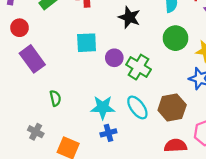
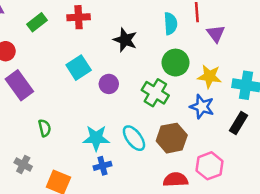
cyan square: (87, 43) -> (79, 68), turned -30
green cross: (139, 67) -> (155, 93), moved

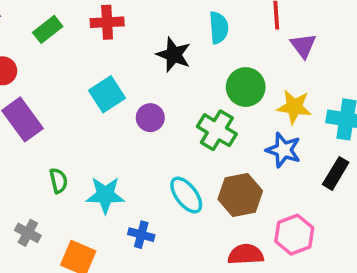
cyan semicircle: (170, 24) -> (219, 28), moved
cyan star: (96, 138) -> (105, 195), moved
blue cross: (102, 166) -> (141, 235), turned 30

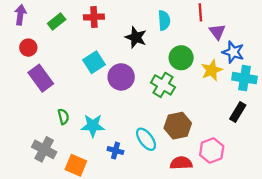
yellow star: (294, 107) -> (212, 70), turned -30
purple circle: (150, 118) -> (121, 77), size x1.5
blue star: (283, 150) -> (233, 52), moved
cyan ellipse: (186, 195) -> (146, 139), moved
gray cross: (28, 233) -> (44, 149), size x1.5

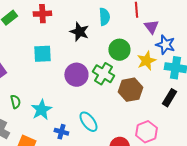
cyan square: (94, 62) -> (42, 54), turned 30
purple circle: (121, 77) -> (76, 75), moved
cyan star: (93, 126) -> (41, 110), turned -30
brown hexagon: (178, 126) -> (130, 90), moved

